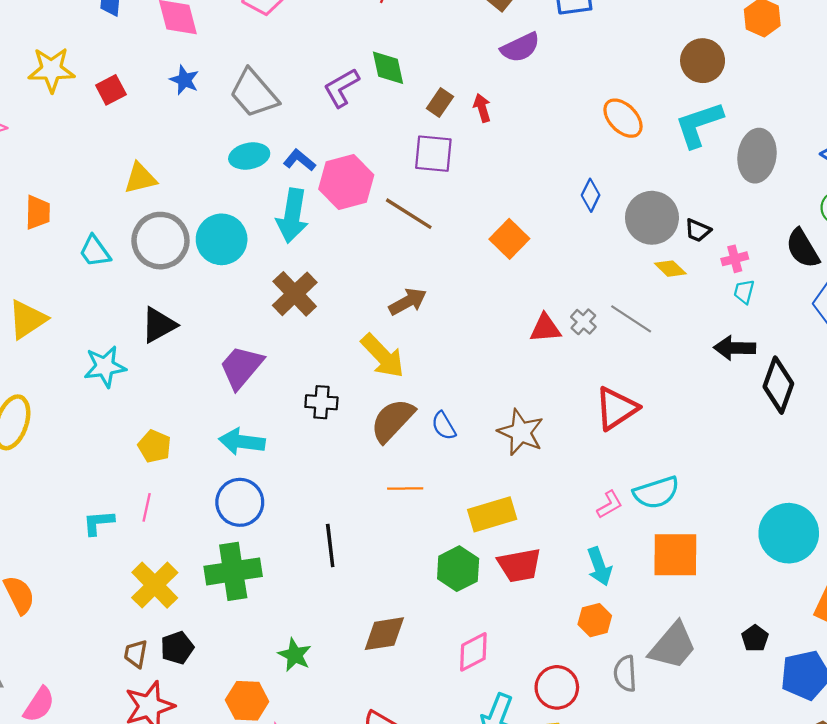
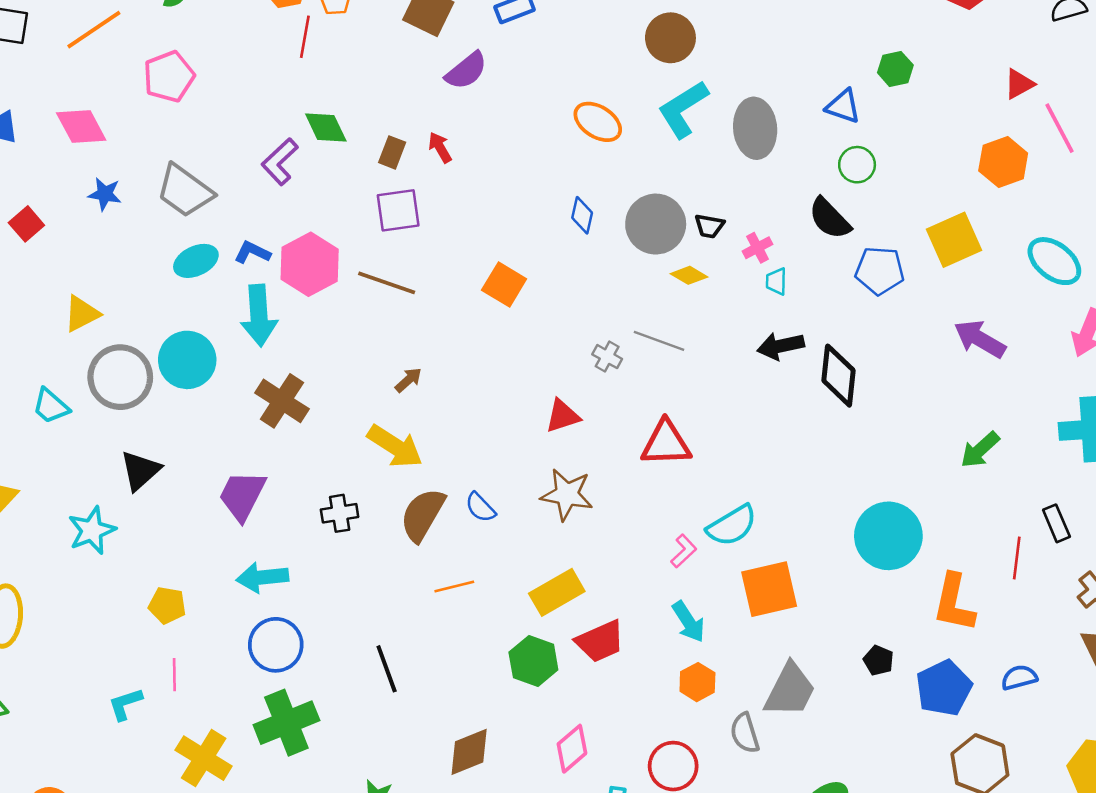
brown arrow: (408, 302) -> (408, 380), size x0.7
red triangle: (545, 328) -> (562, 416), moved
red triangle: (616, 408) -> (666, 443), turned 45

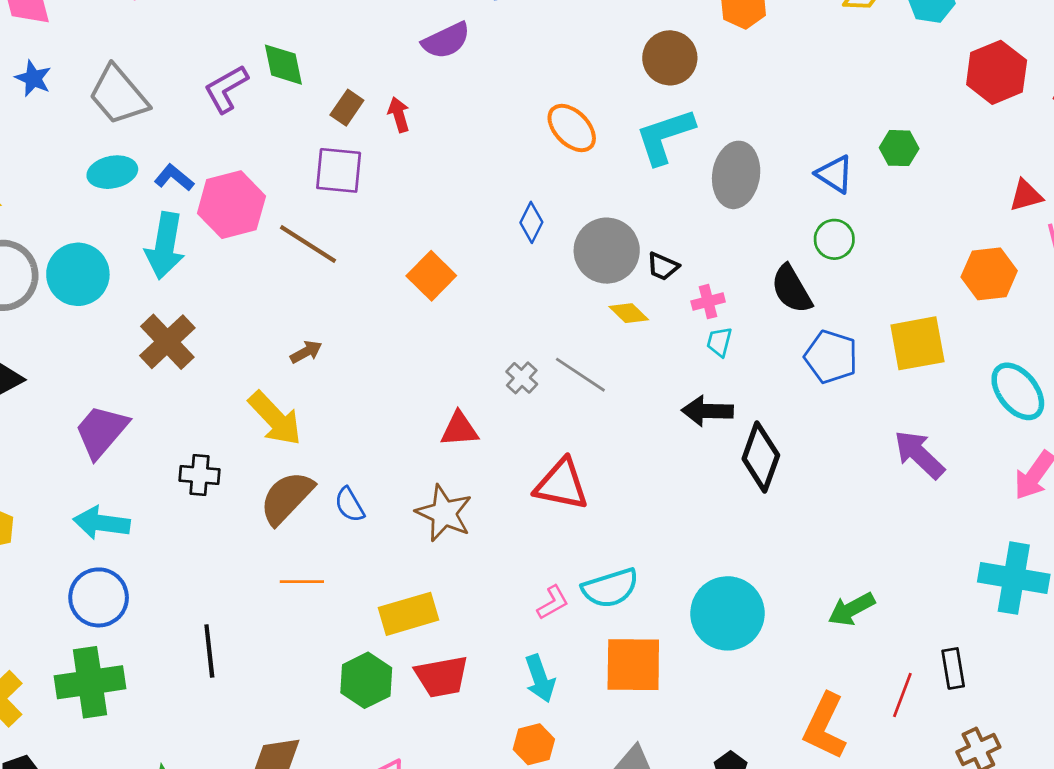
green arrow: (980, 450) -> (851, 609), moved
cyan circle: (888, 536) -> (727, 613), moved

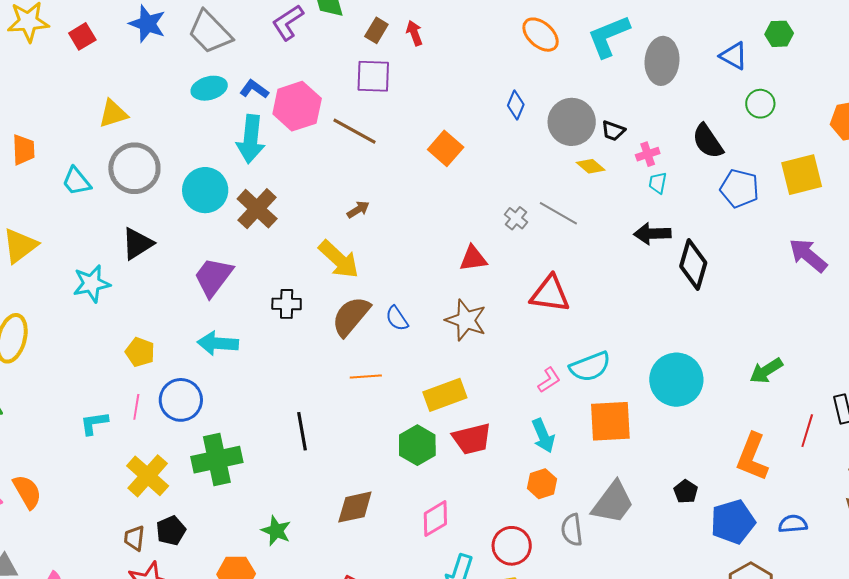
blue star: (33, 78) -> (147, 24), size x1.4
green circle: (834, 239) -> (760, 104), moved
cyan circle: (78, 274) -> (205, 190), moved
blue circle: (99, 597) -> (181, 400), moved

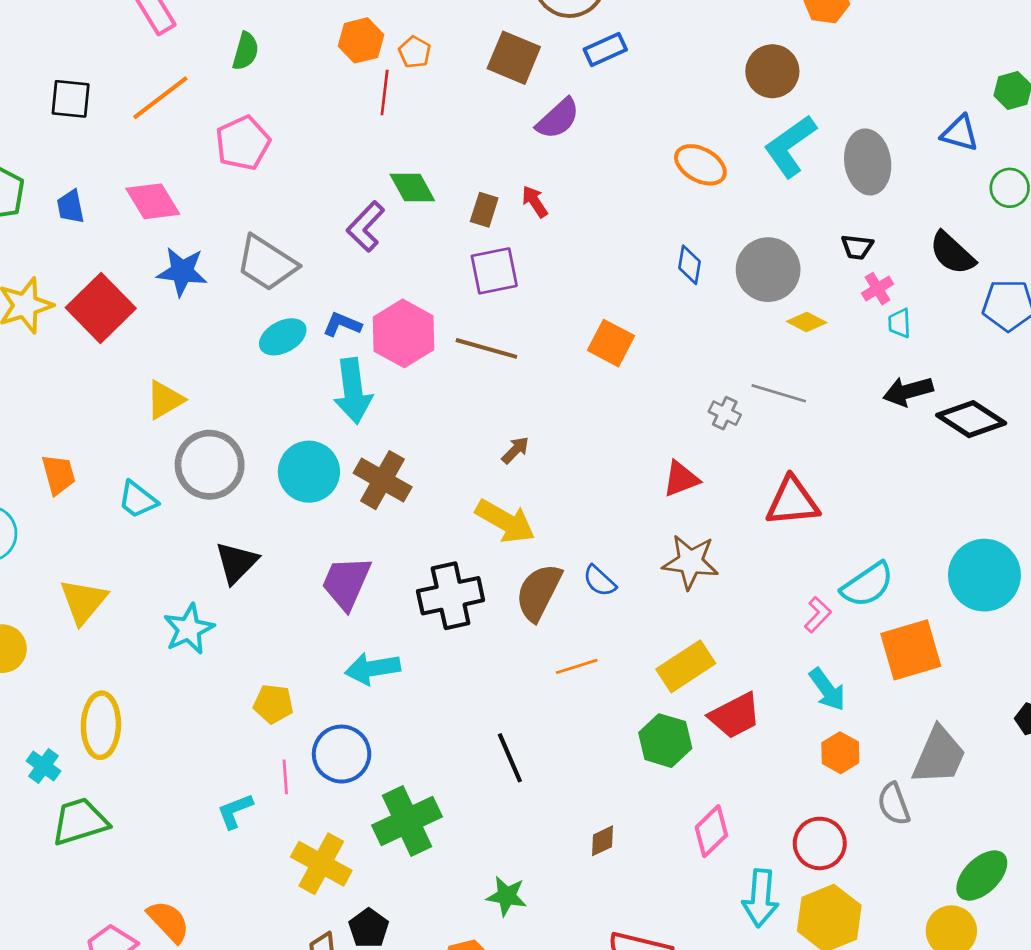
red square: (82, 36) -> (101, 308), size x1.8
black trapezoid: (613, 131) -> (857, 247), moved
black diamond: (693, 264) -> (971, 419), turned -60
black cross: (287, 304) -> (451, 596), size x1.6
brown diamond: (355, 507) -> (603, 841), size x0.6

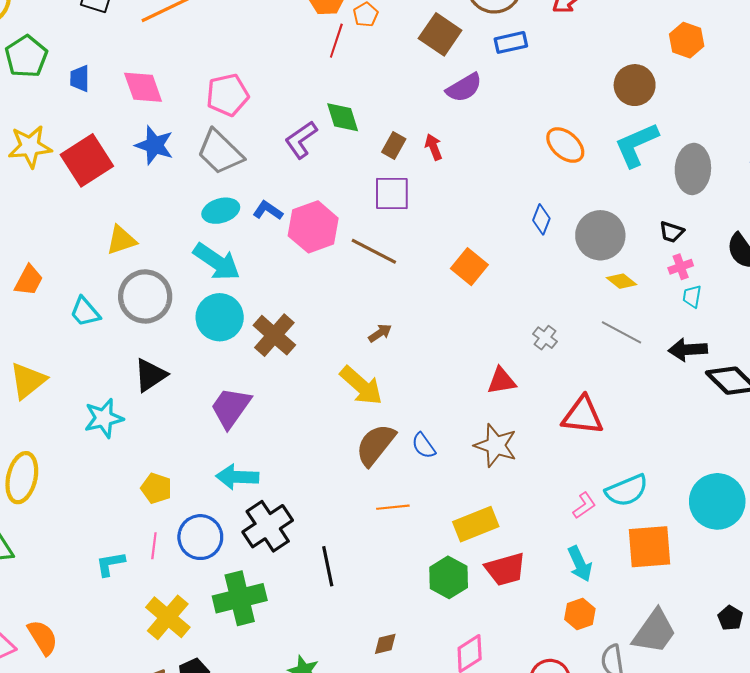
pink pentagon: (243, 143) -> (227, 95), moved
cyan arrow: (353, 391) -> (217, 262), moved, turned -60
gray line: (779, 393) -> (622, 332), moved
orange trapezoid: (58, 474) -> (29, 280), turned 32
black cross: (451, 596) -> (268, 526), moved, turned -33

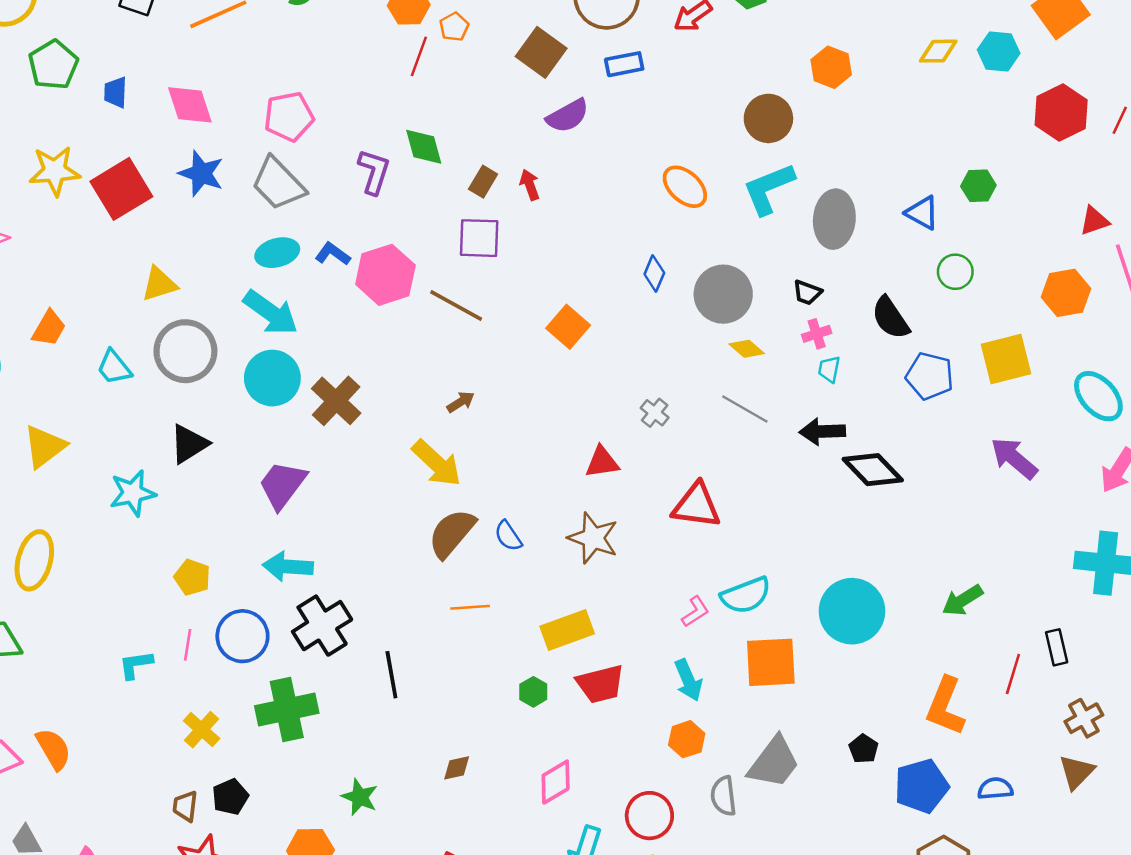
purple L-shape: (301, 140) -> (374, 172), turned 141
green hexagon: (449, 577) -> (533, 692), size x0.6
yellow cross: (168, 617) -> (202, 730), size x0.7

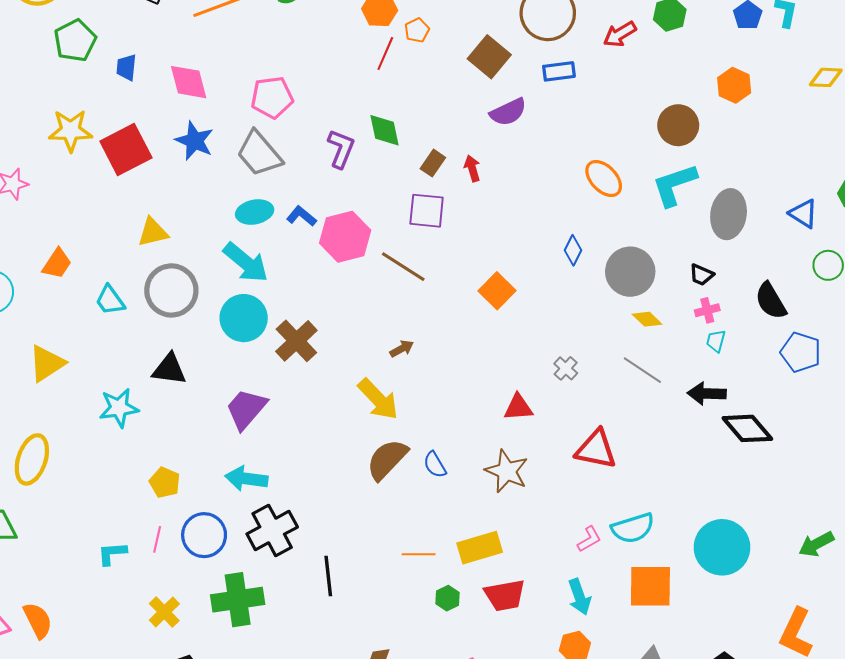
black triangle: (189, 444) -> (169, 369), turned 36
orange line: (470, 607) -> (419, 554), moved

